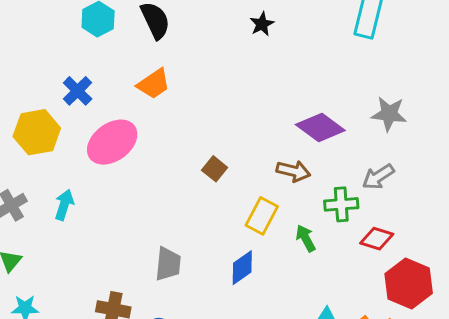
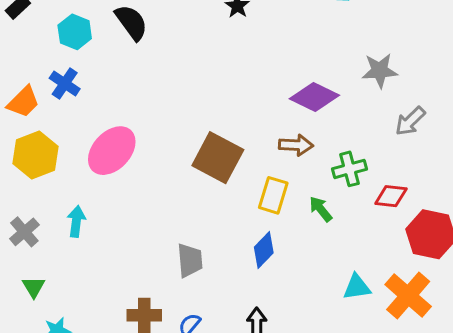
orange trapezoid: (154, 84) -> (23, 102), moved
blue cross: (78, 91) -> (65, 84), moved
brown square: (215, 169) -> (218, 158), size x2.0
gray arrow: (378, 177) -> (410, 121), moved

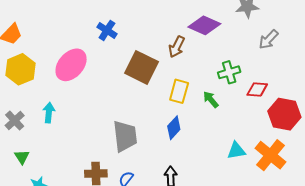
blue cross: (65, 84) -> (107, 30), moved
brown arrow: (296, 145) -> (177, 47), moved, turned 115
gray trapezoid: (190, 260) -> (125, 136), size x1.4

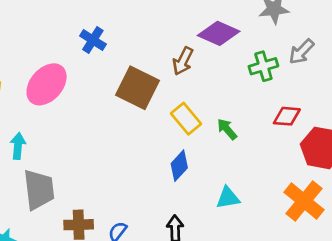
green cross: (229, 72) -> (263, 66), moved
yellow rectangle: (179, 91) -> (186, 119), turned -55
gray trapezoid: (125, 136) -> (39, 190), moved
cyan triangle: (236, 151) -> (228, 198), moved

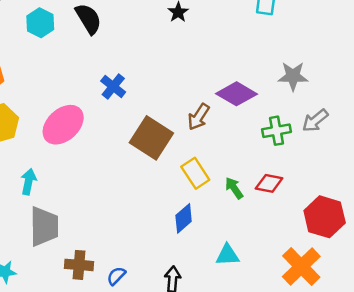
red diamond: (287, 116) -> (269, 183), moved

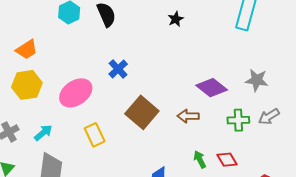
brown arrow: (199, 117) -> (188, 116), moved, turned 50
yellow rectangle: (195, 173) -> (95, 135), moved
cyan arrow: (29, 182) -> (43, 133), turned 30
red diamond: (269, 183) -> (227, 160), turned 40

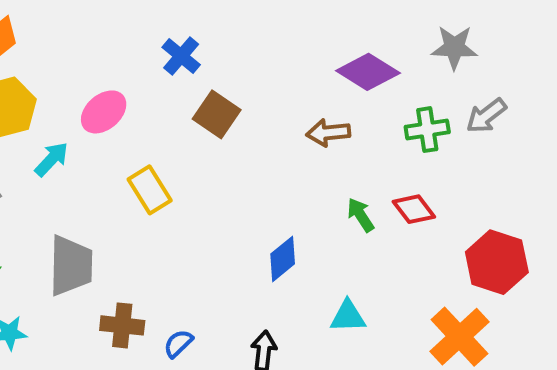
pink ellipse: (76, 93) -> (104, 112), size x0.7
brown square: (142, 112) -> (217, 114), moved, size x0.7
cyan arrow: (43, 133) -> (52, 159), moved

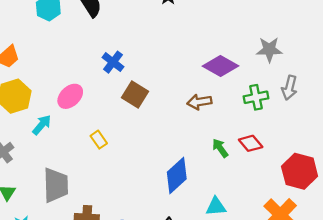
gray arrow: (486, 116) -> (289, 88), turned -35
yellow rectangle: (150, 190) -> (99, 140), size x0.7
blue diamond: (283, 259) -> (177, 175), size x1.4

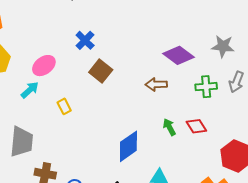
cyan arrow: (42, 125) -> (30, 90), moved

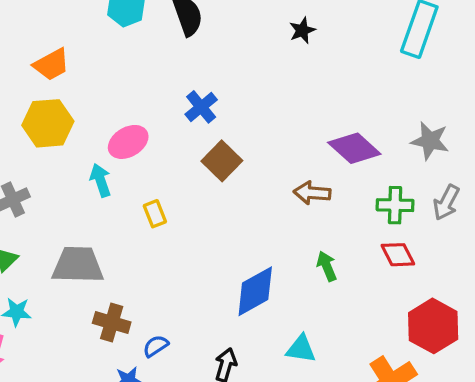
cyan arrow: (30, 90) -> (100, 180), turned -72
red diamond: (196, 126) -> (398, 255), moved
gray trapezoid: (22, 142) -> (78, 265), turned -100

